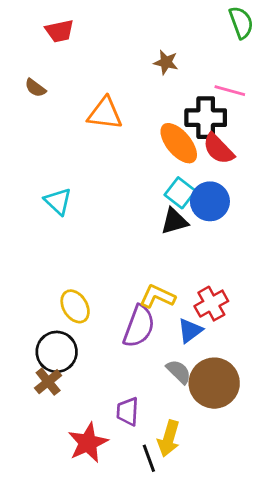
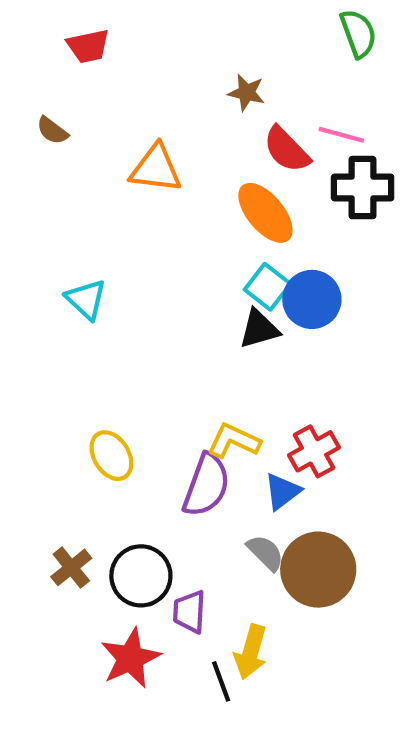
black cross: (206, 118) -> (363, 188), moved
red semicircle: (218, 149) -> (287, 150), moved
black circle: (57, 352) -> (141, 576), moved

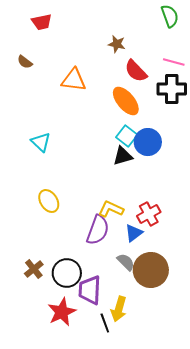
pink line: (341, 135) -> (174, 62), moved
yellow ellipse: (111, 456) -> (49, 201), moved
purple trapezoid: (189, 612) -> (90, 290), size x1.4

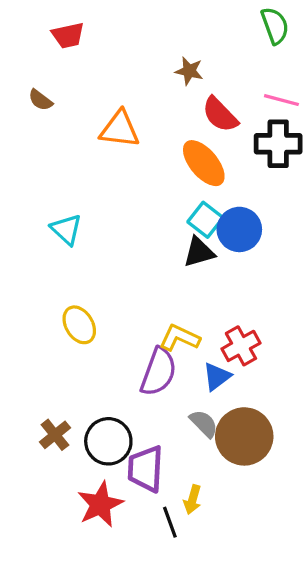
yellow arrow: (119, 309) -> (192, 500), size x0.7

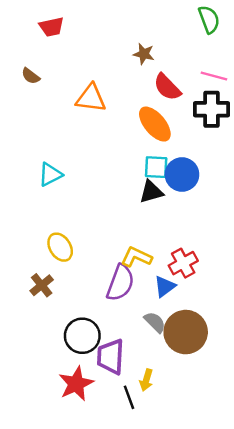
cyan square: (205, 220) -> (156, 167), turned -35
cyan triangle: (66, 229) -> (50, 174), turned 50
brown cross: (55, 435) -> (42, 285), moved

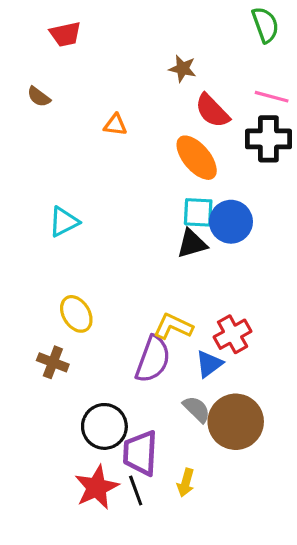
orange triangle: (91, 98) -> (115, 125), size x0.6
brown cross: (42, 285) -> (53, 362), turned -30
black line: (129, 397) -> (136, 490), moved

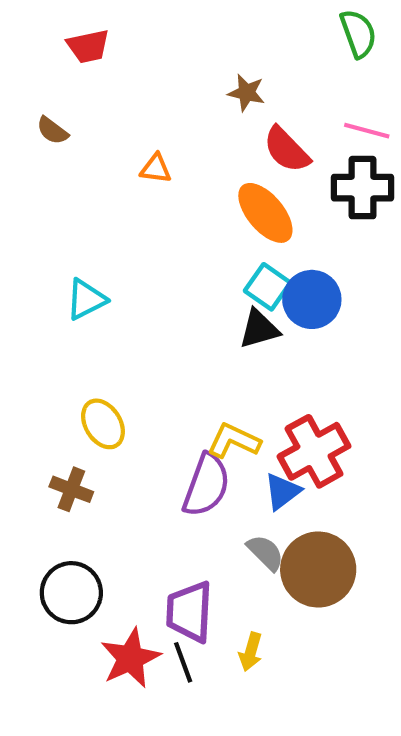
cyan square: (198, 212) -> (268, 287), turned 32
red cross: (233, 334) -> (314, 451), size x1.4
black circle: (104, 426) -> (71, 593), moved

